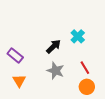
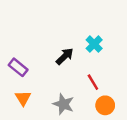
red line: (85, 68) -> (93, 82), moved
gray star: (56, 71) -> (63, 104), moved

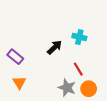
cyan cross: (94, 44) -> (79, 37), turned -32
gray star: (63, 104) -> (67, 88), moved

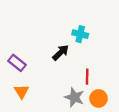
cyan cross: (79, 37) -> (80, 34), moved
red line: (78, 69) -> (87, 77), turned 32

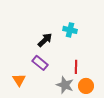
black arrow: (61, 53) -> (45, 40), moved
purple rectangle: (17, 63) -> (40, 63), moved

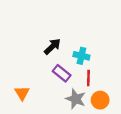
cyan cross: (70, 30) -> (81, 56), moved
purple rectangle: (40, 63) -> (62, 73), moved

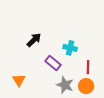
black arrow: (52, 46) -> (34, 40), moved
red line: (88, 78) -> (88, 67), moved

